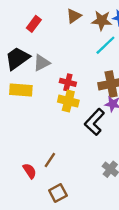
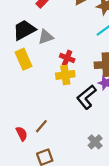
yellow rectangle: (21, 90) -> (24, 59), turned 54
yellow cross: (68, 101) -> (65, 75), turned -30

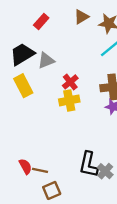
red cross: (67, 58) -> (70, 82), turned 32
black L-shape: (86, 97) -> (89, 164), moved, turned -35
brown line: (41, 126) -> (40, 170), moved, turned 64

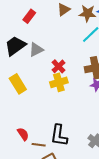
yellow rectangle: (23, 86) -> (18, 84), moved
black L-shape: (89, 164) -> (59, 135), moved
red semicircle: (25, 166) -> (23, 134), moved

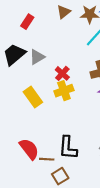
yellow rectangle: (18, 84) -> (33, 97), moved
red semicircle: (23, 134) -> (29, 149), size x1.5

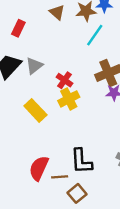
brown triangle: (64, 12) -> (57, 12), turned -32
red semicircle: (29, 149) -> (39, 168), turned -110

